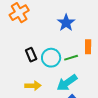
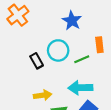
cyan circle: (51, 58) -> (58, 50), moved
cyan arrow: (67, 83) -> (80, 88), turned 40

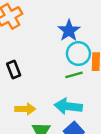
cyan circle: (58, 50) -> (78, 54), moved
black rectangle: (37, 61) -> (14, 70), moved

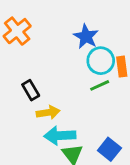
cyan arrow: (68, 106) -> (60, 136), moved
yellow arrow: (25, 109) -> (48, 112), moved

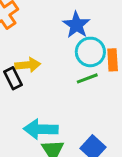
yellow arrow: (48, 112) -> (28, 65), moved

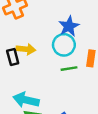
cyan circle: (90, 52) -> (64, 45), moved

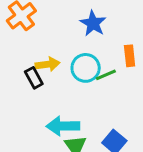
cyan circle: (64, 45) -> (86, 68), moved

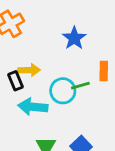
cyan circle: (86, 68) -> (63, 91), moved
cyan arrow: (63, 126) -> (33, 107), moved

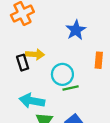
green line: (80, 86) -> (71, 88), moved
cyan arrow: (33, 107) -> (32, 101), moved

